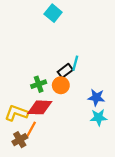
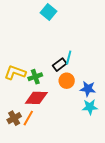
orange circle: (61, 85) -> (67, 81), moved
yellow L-shape: (16, 113) -> (15, 73), moved
brown cross: (20, 140) -> (14, 118), moved

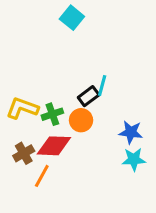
orange circle: (67, 81) -> (81, 120), moved
brown cross: (14, 118) -> (24, 153), moved

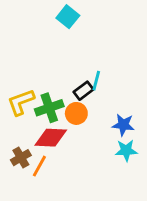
yellow L-shape: (22, 108) -> (21, 102), turned -40
green cross: (52, 114) -> (49, 108), size x1.4
brown cross: (24, 153) -> (21, 158), moved

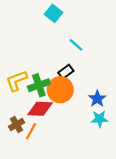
cyan line: (96, 81) -> (76, 45), moved, turned -64
orange circle: (76, 113) -> (60, 90), size x1.5
blue star: (123, 125) -> (97, 99), turned 30

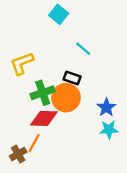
black rectangle: (66, 72) -> (72, 78), turned 56
yellow L-shape: (16, 81) -> (22, 63), moved
brown cross: (16, 124) -> (18, 154), moved

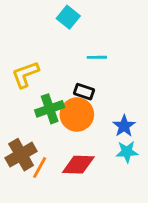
cyan line: (83, 49) -> (97, 57), turned -42
red diamond: (44, 118) -> (78, 165), moved
brown cross: (18, 154) -> (21, 155), moved, size x1.5

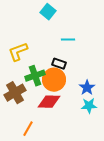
brown cross: (21, 155) -> (15, 93), moved
red diamond: (78, 165) -> (49, 102), moved
orange line: (40, 167) -> (28, 129), moved

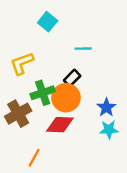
cyan square: (48, 12) -> (48, 22), moved
black rectangle: (59, 64) -> (72, 78), turned -64

